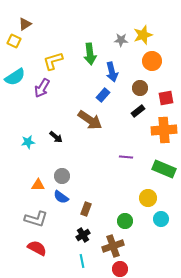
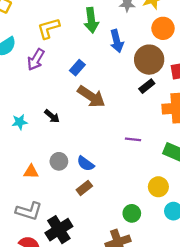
brown circle: (140, 88) -> (149, 60), size x1.6
blue rectangle: (103, 95) -> (77, 68), moved
blue semicircle: (61, 197) -> (86, 164), moved
brown rectangle: (86, 209) -> (84, 188), moved, turned 32
black cross: (83, 235) -> (59, 230), moved, size x1.6

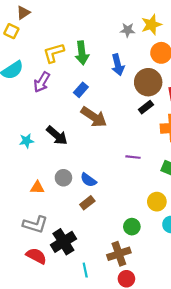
green arrow: (91, 20) -> (82, 53), moved
black arrow: (52, 116) -> (57, 135), size x1.5

